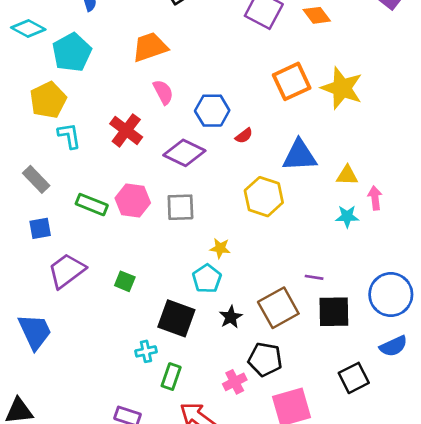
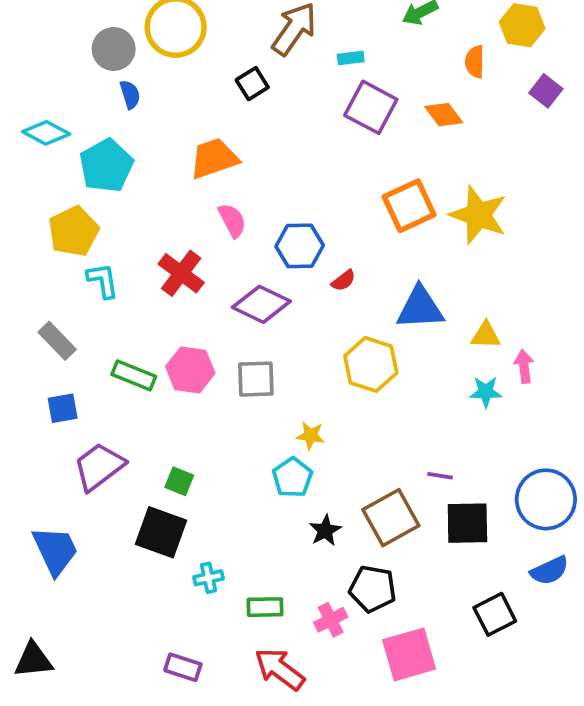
black square: (176, 318) -> (161, 532), moved
green rectangle: (171, 377) -> (265, 607), moved, turned 70

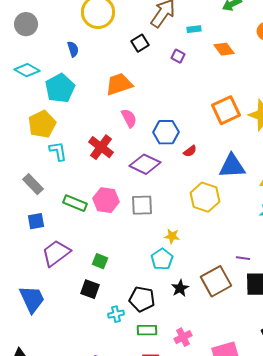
gray circle: (114, 49) -> (26, 24), moved
purple square: (371, 107) -> (178, 56), moved, size x0.5
orange diamond: (444, 115) -> (224, 49), moved
black square: (161, 532) -> (90, 289), size x0.7
black pentagon: (373, 589) -> (142, 299), moved

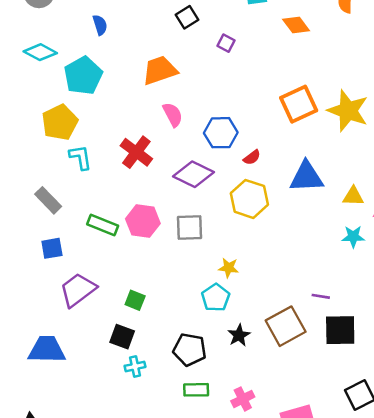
purple square: (178, 56) -> (226, 43), moved
yellow hexagon: (205, 197) -> (249, 199), moved
blue trapezoid: (32, 299) -> (47, 350), turned -64
cyan cross: (116, 314) -> (135, 366), moved

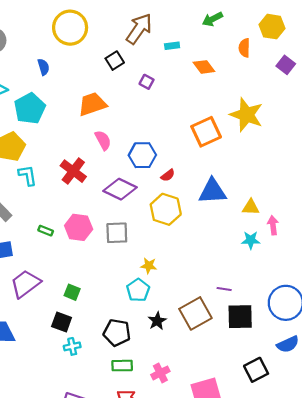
yellow star: (348, 111) -> (246, 115), moved
green rectangle: (103, 225) -> (46, 231), size x0.6

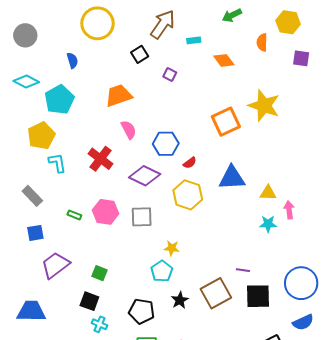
purple square: (286, 65) -> (301, 58), turned -30
cyan cross: (72, 346) -> (100, 324), turned 35

